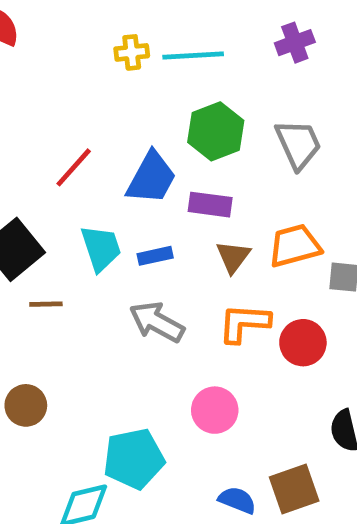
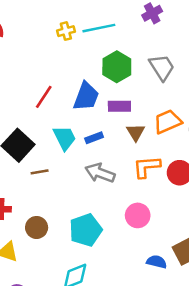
cyan pentagon: (134, 459) -> (86, 230), moved

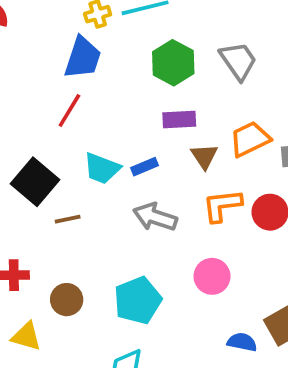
blue trapezoid: (86, 96) -> (83, 58), moved
cyan trapezoid: (65, 138) -> (102, 168), turned 140

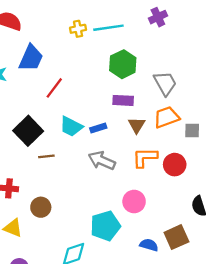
blue trapezoid: (83, 58) -> (31, 58), moved
gray trapezoid: (238, 61) -> (165, 83), moved
cyan pentagon: (138, 300) -> (105, 226), moved

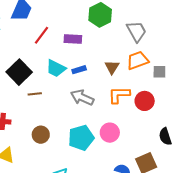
purple rectangle: (123, 100) -> (73, 39), moved
brown circle: (41, 207) -> (41, 135), moved
cyan pentagon: (105, 226) -> (81, 138), moved

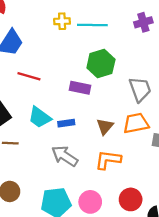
red line: (41, 35) -> (29, 76), turned 60
purple rectangle: (73, 39) -> (80, 88), moved
red circle: (145, 101) -> (131, 199), moved

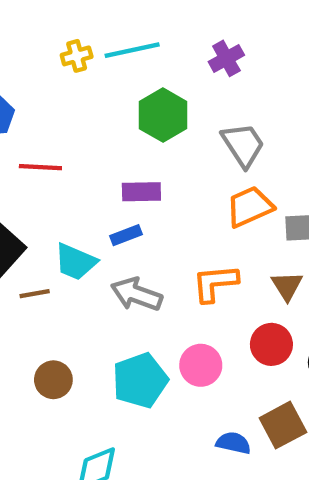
purple cross: (143, 22) -> (226, 58), moved
purple rectangle: (80, 88) -> (141, 192), moved
cyan trapezoid: (40, 117) -> (76, 262), moved
brown triangle: (105, 126) -> (287, 286), moved

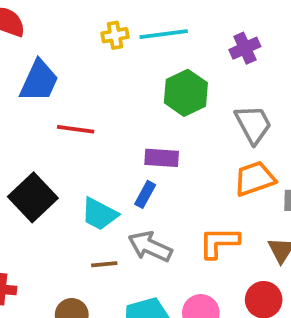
blue rectangle: (126, 235) -> (145, 194), turned -45
brown line: (35, 294) -> (104, 264), moved

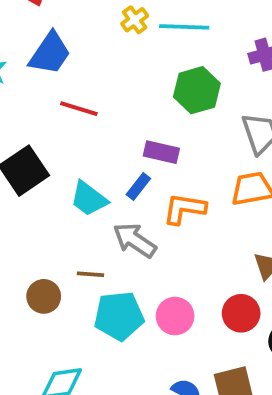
yellow cross: (115, 35) -> (135, 20), turned -35
orange L-shape: (219, 242) -> (184, 209), moved
brown line: (104, 264) -> (90, 274), moved

